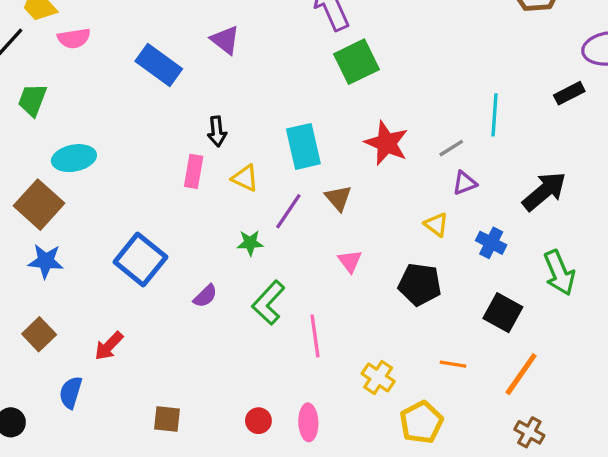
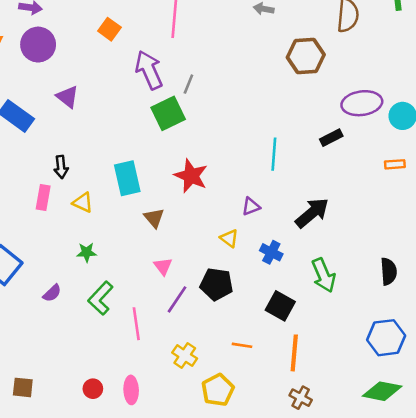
gray line: (451, 148) -> (188, 84), moved, turned -36
purple line: (288, 211) -> (177, 299), moved
orange line: (521, 374) -> (294, 353), turned -30

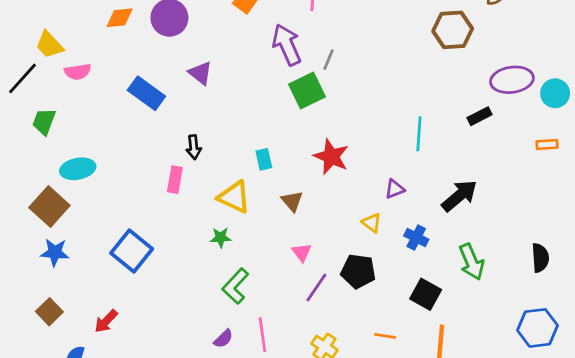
cyan rectangle: (127, 178) -> (264, 159), size x0.6
yellow triangle: (83, 203) -> (234, 197), moved, size x1.5
purple semicircle: (52, 293) -> (223, 339), moved
pink line: (136, 324) -> (262, 335), moved

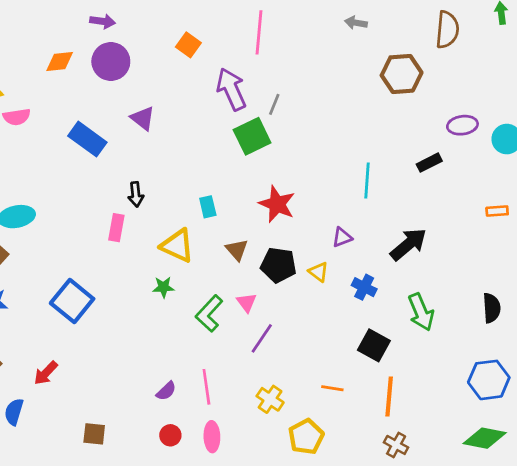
purple ellipse: (512, 80) -> (462, 125), size x0.7
orange rectangle: (547, 144) -> (497, 211), moved
black pentagon: (358, 271) -> (278, 265), moved
green L-shape: (235, 286) -> (209, 313), moved

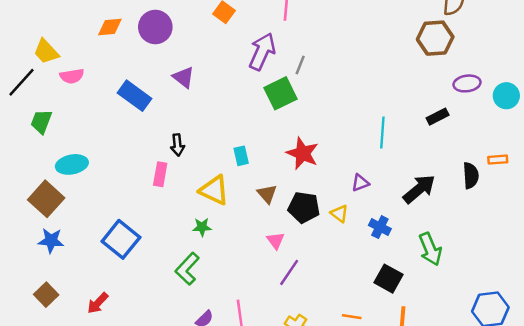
brown hexagon: (402, 74) -> (435, 38), moved
purple arrow: (231, 89) -> (262, 52), turned 48
black semicircle: (492, 308) -> (471, 176), moved
green L-shape: (209, 313) -> (187, 269), moved

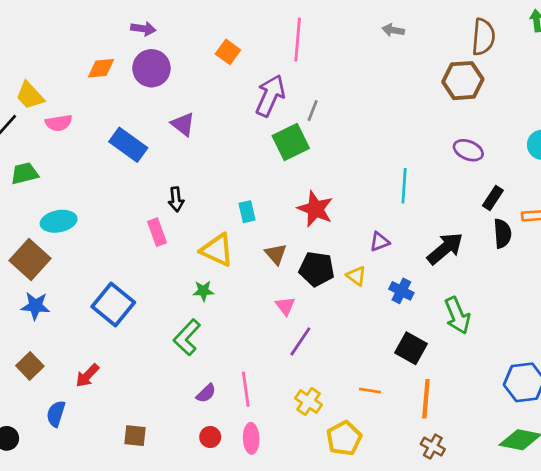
purple ellipse: (467, 83) -> (468, 150), moved, turned 30
black rectangle: (438, 117) -> (493, 198), moved, turned -30
green trapezoid: (41, 122) -> (24, 173), turned 55
pink rectangle: (160, 174) -> (157, 232), turned -30

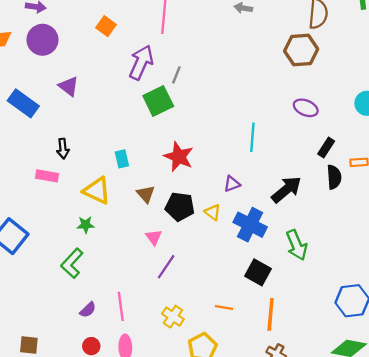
pink rectangle: (157, 232) -> (47, 176), turned -60
blue cross: (401, 291) -> (250, 225), size x1.6

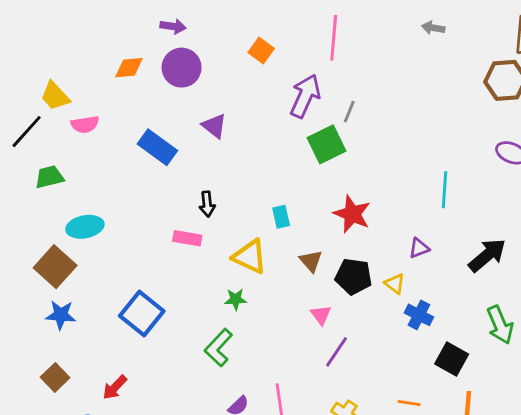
blue cross: (250, 225) -> (419, 315), moved, size x0.7

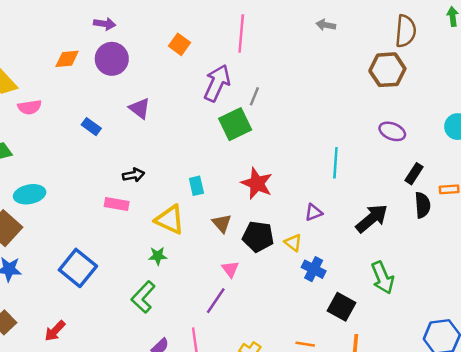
blue rectangle: (157, 147) -> (91, 127), size x0.6
black arrow: (207, 204) -> (134, 175), turned -95
purple line: (337, 352) -> (216, 301), moved

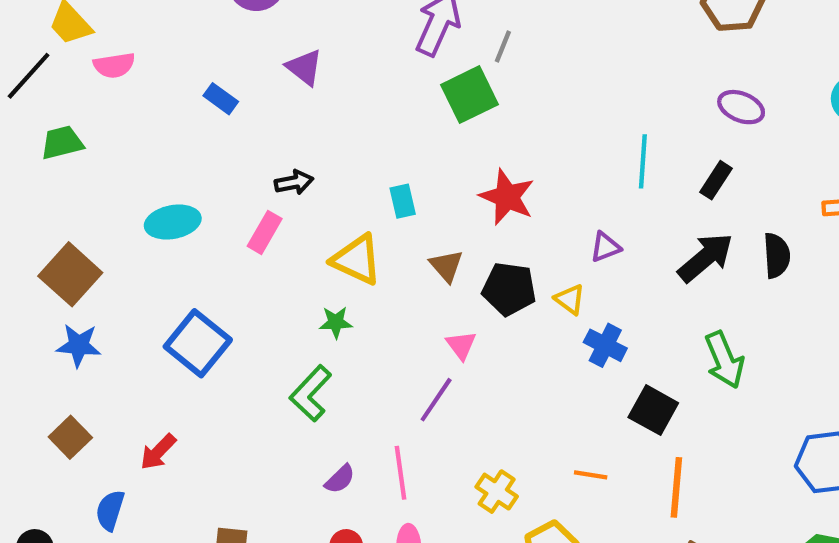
black rectangle: (414, 174) -> (716, 180), moved
cyan ellipse: (30, 194) -> (173, 222), moved
pink rectangle: (117, 204) -> (265, 232), turned -70
black semicircle: (422, 205) -> (777, 255), moved

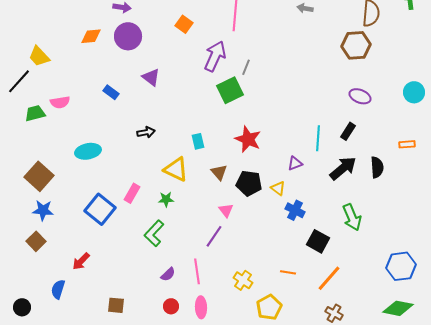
pink semicircle: (114, 65) -> (60, 102), moved
cyan line: (643, 161) -> (318, 138), moved
pink rectangle: (265, 232) -> (132, 193), moved
brown square: (70, 437) -> (36, 241), moved
orange line: (676, 487) -> (329, 278), turned 36

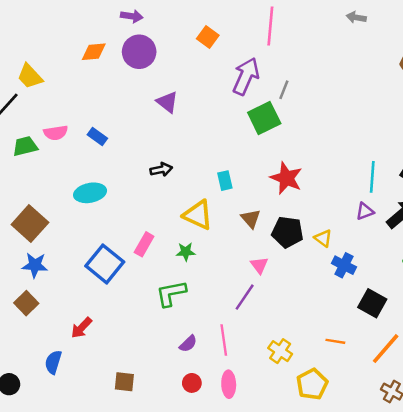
blue rectangle: (111, 92) -> (97, 136), moved
purple triangle: (295, 163) -> (365, 211), moved
green L-shape: (154, 233) -> (171, 293), turned 36

